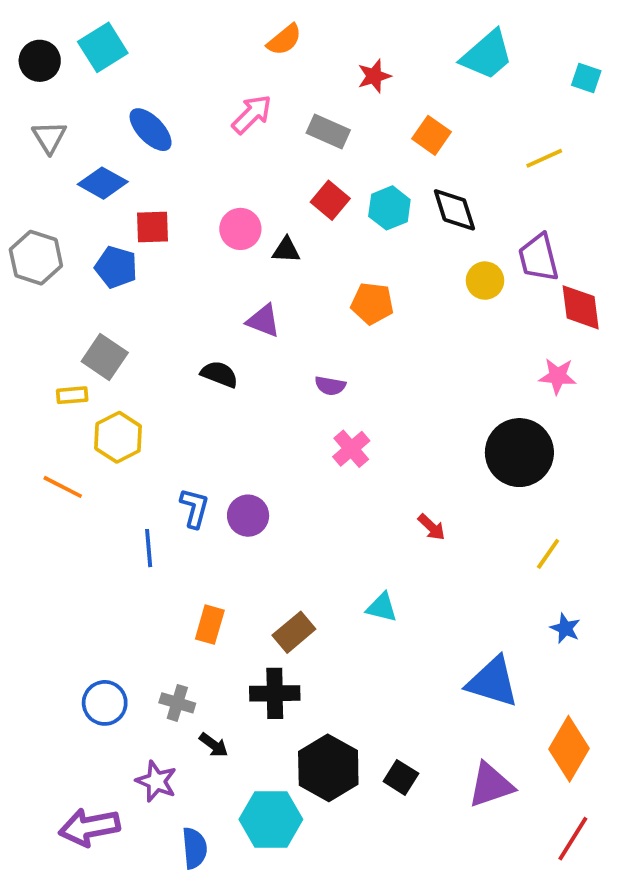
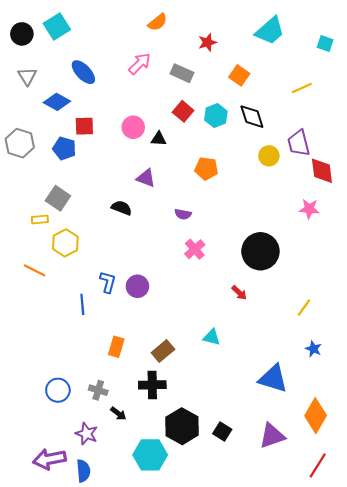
black circle: (519, 453) -> (260, 251), moved
blue semicircle: (195, 848) -> (83, 471), moved

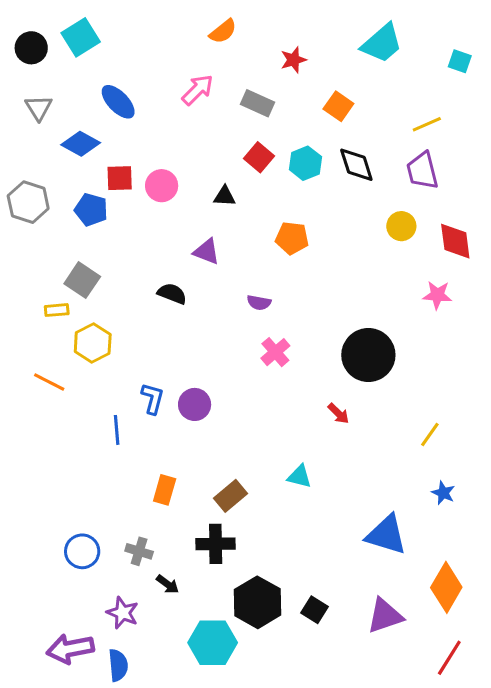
pink circle: (133, 127) -> (162, 186), moved
purple trapezoid: (299, 143) -> (422, 171), moved
yellow circle: (269, 156) -> (401, 226), moved

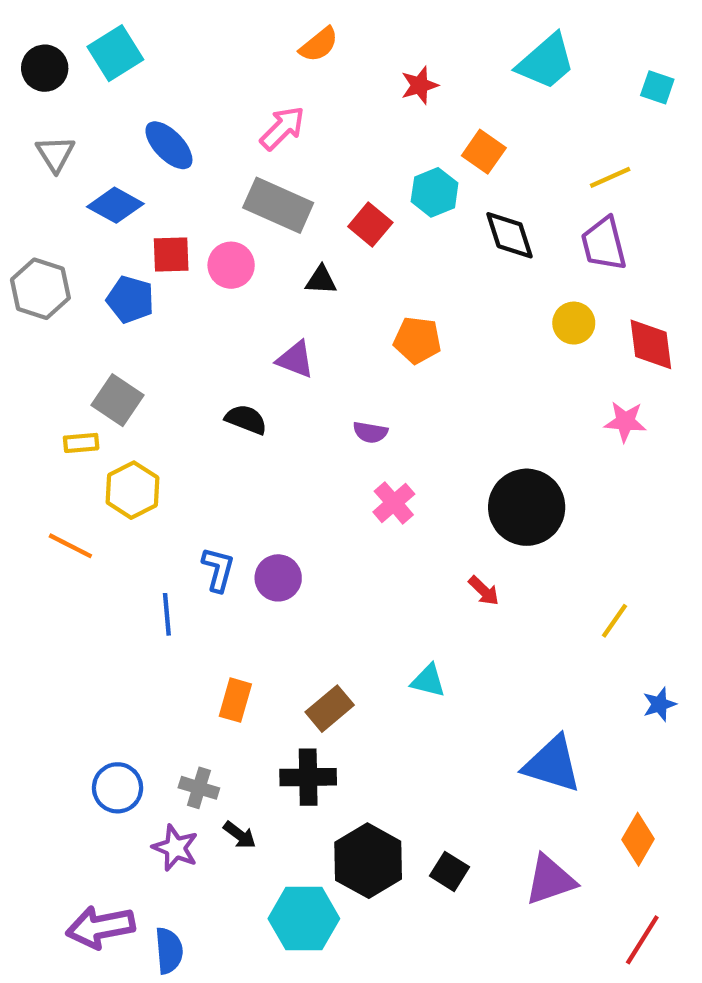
gray rectangle: (257, 103) -> (278, 205), moved, size x1.4
cyan hexagon: (305, 163) -> (435, 192), moved
blue star: (443, 493) -> (659, 704), moved, turned 30
orange diamond: (446, 587) -> (638, 839), size x0.7
purple star: (123, 613) -> (175, 848), moved

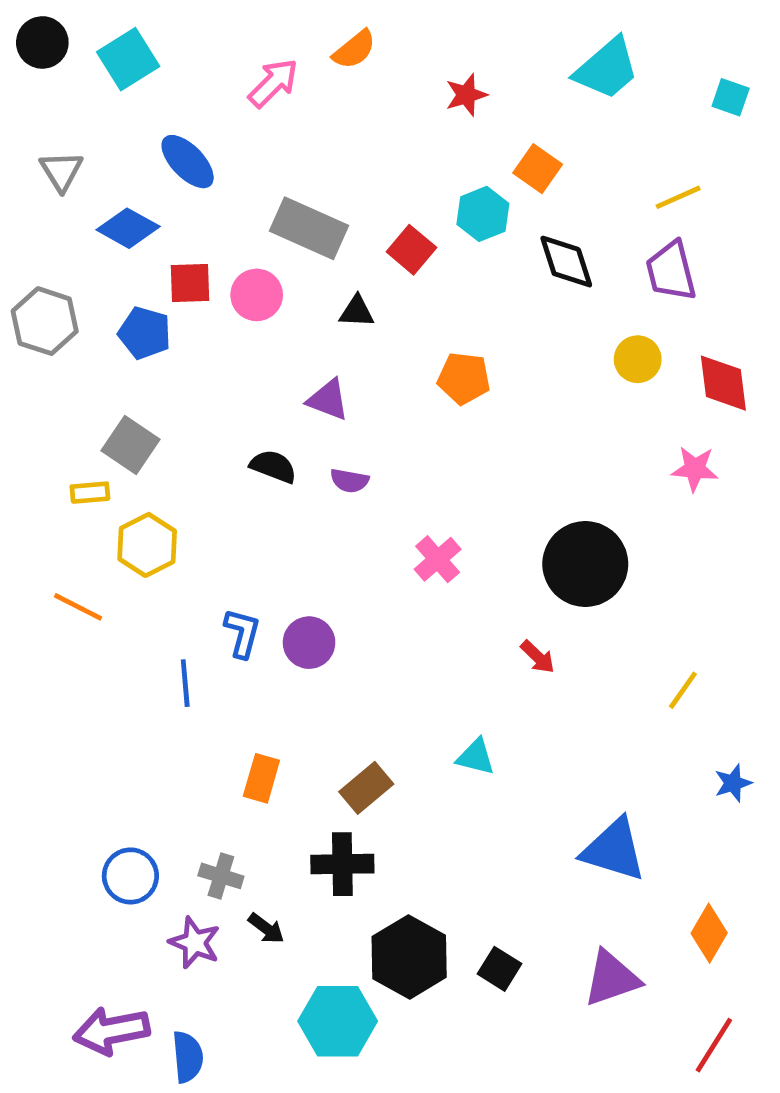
black circle: (45, 68) -> (42, 42), moved
pink arrow: (282, 128) -> (273, 83), moved
purple semicircle: (370, 432) -> (350, 481), moved

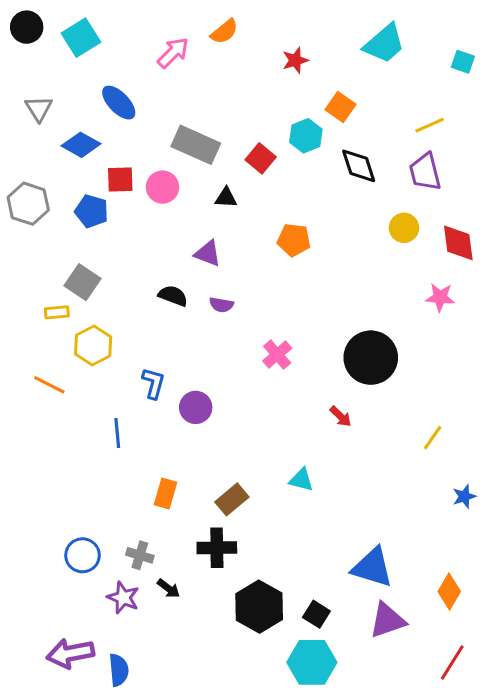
blue L-shape: (242, 633) -> (153, 383), moved
blue triangle: (614, 850) -> (372, 567), moved
cyan hexagon: (338, 1021) -> (312, 662), moved

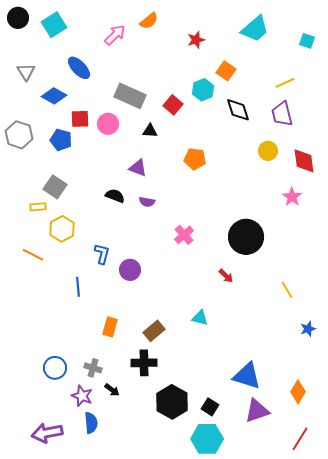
pink star: (440, 297) -> (292, 197), turned 30
yellow line: (433, 438) -> (287, 290), turned -66
blue semicircle: (119, 670) -> (91, 423), moved

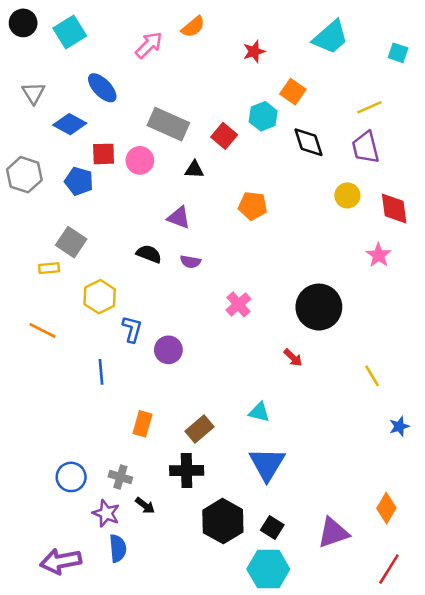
yellow hexagon: (62, 229) -> (100, 297), moved
blue triangle: (247, 376) -> (267, 464), moved, turned 44

